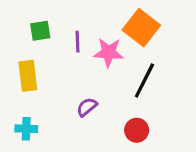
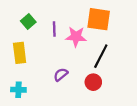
orange square: (141, 28) -> (99, 19), turned -30
green square: (40, 31) -> (28, 21), turned -32
red circle: (137, 130) -> (93, 82), moved

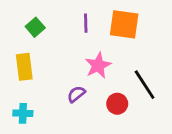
purple line: (54, 29) -> (86, 23), moved
pink star: (76, 37) -> (98, 65), moved, turned -30
black line: (101, 56) -> (145, 85), moved, turned -60

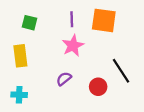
green square: (35, 27) -> (29, 23), turned -35
pink star: (98, 65) -> (73, 46), moved

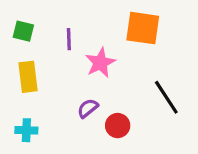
purple line: (72, 19) -> (69, 39), moved
green square: (29, 23) -> (23, 31), moved
red circle: (98, 87) -> (118, 126), moved

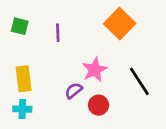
orange square: (143, 28) -> (120, 24), turned 36
pink star: (100, 63) -> (95, 70), moved
yellow rectangle: (28, 77) -> (24, 79), moved

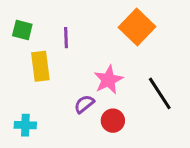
yellow rectangle: (24, 79) -> (40, 66), moved

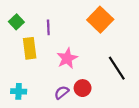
green square: (22, 30) -> (16, 22), turned 32
pink star: (108, 80) -> (67, 58), moved
purple semicircle: (84, 104) -> (62, 92), moved

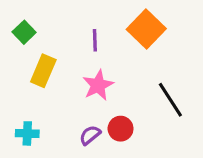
purple line: (48, 27) -> (95, 40), moved
yellow rectangle: (30, 48) -> (43, 71), turned 30

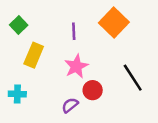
red circle: (121, 129) -> (93, 90), moved
cyan cross: (27, 133) -> (17, 94), moved

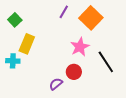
purple line: (74, 31) -> (64, 12), moved, turned 32
pink star: (76, 66) -> (80, 47), moved
cyan cross: (17, 94) -> (13, 61), moved

